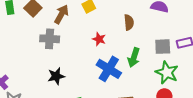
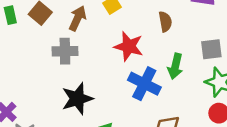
red star: (99, 39) -> (129, 46), size x1.6
black star: (56, 76) -> (77, 99), size x1.4

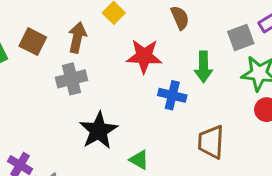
blue cross: (144, 84) -> (172, 95), size x0.7

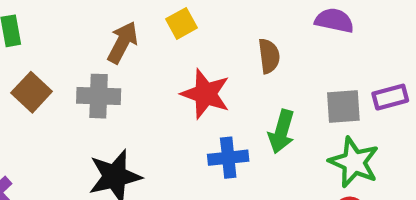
brown square: (33, 42) -> (32, 92), moved
blue cross: (172, 95) -> (228, 158), turned -36

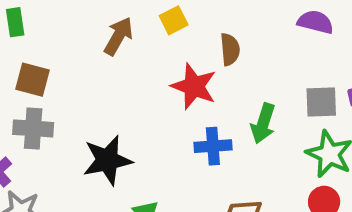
brown semicircle: (269, 56) -> (230, 49), moved
brown square: (32, 92) -> (33, 80), turned -30
gray cross: (99, 96) -> (33, 128), moved

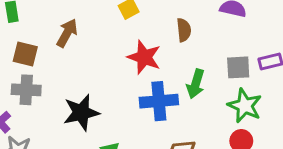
brown arrow: (118, 36) -> (67, 33), moved
brown semicircle: (230, 49) -> (184, 30), moved
blue cross: (213, 146) -> (159, 101), size x1.4

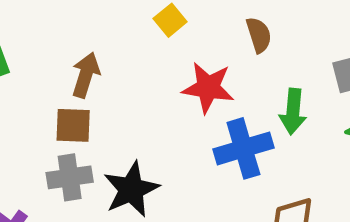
brown square: (25, 54) -> (73, 125), moved
gray cross: (26, 90) -> (70, 177), moved

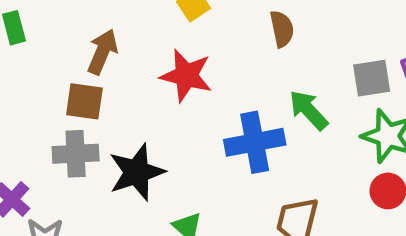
red star: (208, 88) -> (186, 76), moved
green arrow: (293, 112) -> (309, 110), turned 126

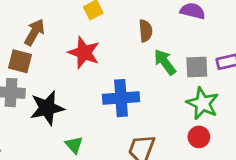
green arrow: (309, 110) -> (165, 62), moved

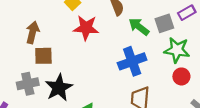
red star: (84, 53) -> (86, 28), moved
brown square: (20, 61) -> (43, 56), moved
blue cross: (121, 98) -> (132, 61), moved

